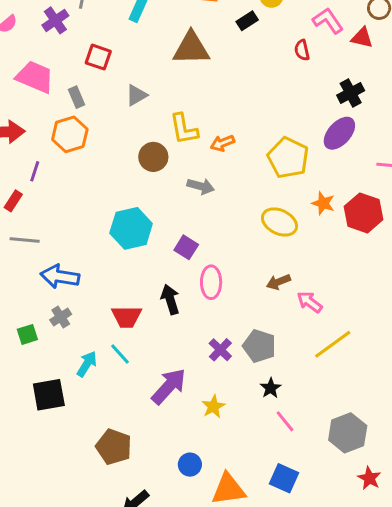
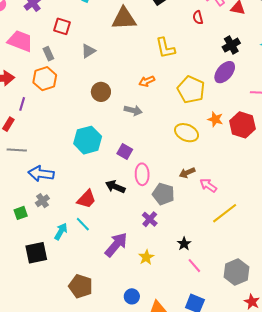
yellow L-shape: (184, 129) -> (165, 48), moved
black arrow: (170, 299) -> (115, 187), turned -48
red trapezoid: (127, 317) -> (86, 199), turned -45
gray pentagon: (259, 346) -> (163, 194), moved

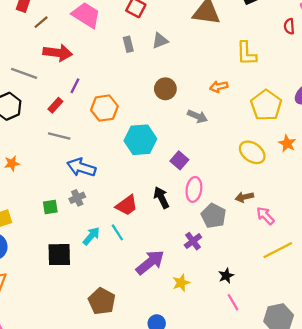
gray rectangle: (48, 54) -> (128, 44), moved
orange hexagon: (45, 79) -> (104, 108), moved
black arrow: (115, 187) -> (161, 198), turned 30

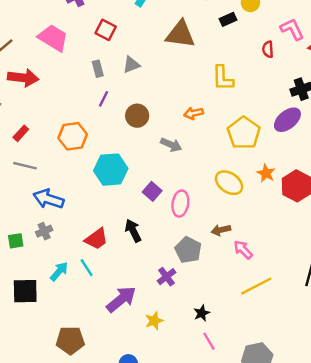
purple line: (75, 86) -> (103, 99), moved
pink ellipse: (194, 189) -> (180, 204), moved
brown pentagon: (102, 301) -> (70, 340), turned -30

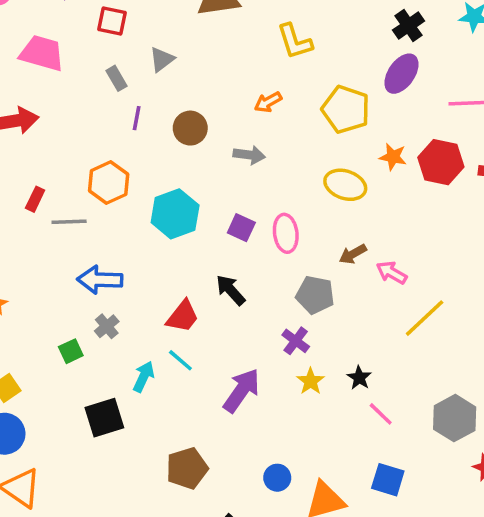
gray line: (25, 166) -> (69, 222), moved
yellow star: (154, 321) -> (311, 381), moved

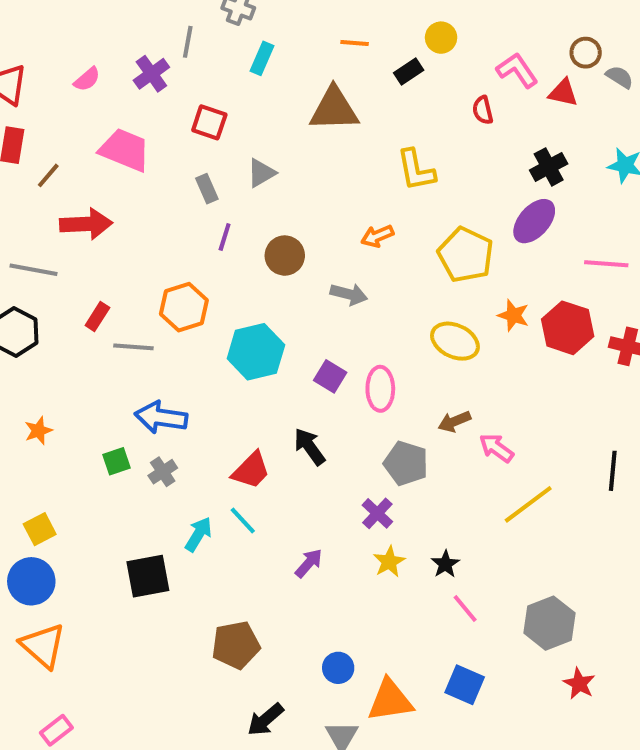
green square: (71, 351) -> (117, 461), moved
purple arrow: (242, 390) -> (309, 563), size x0.6

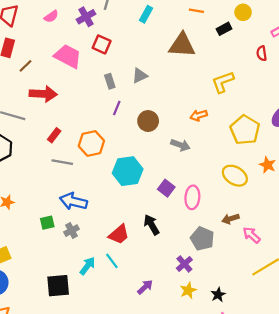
red square: (209, 122) -> (102, 44), moved
yellow L-shape: (416, 170) -> (223, 82), turned 75
red rectangle: (97, 316) -> (54, 135), moved

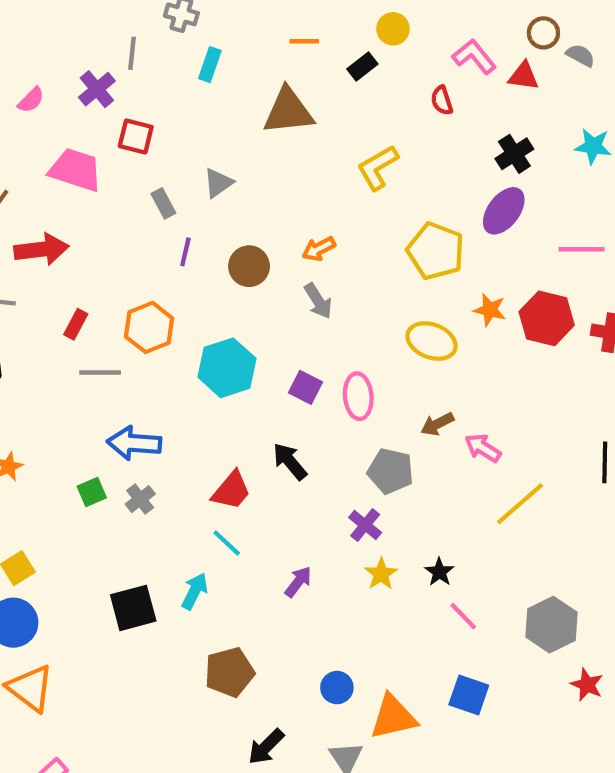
orange arrow: (199, 115) -> (319, 249), moved
gray arrow: (180, 145) -> (318, 301), turned 48
cyan arrow: (87, 266) -> (195, 591), moved

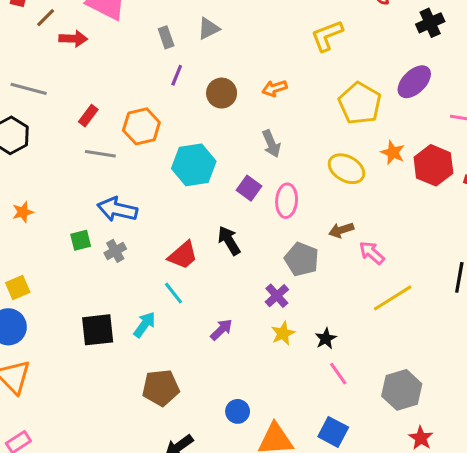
black cross: (514, 154) -> (430, 23), moved
red arrow: (41, 249) -> (73, 39), moved, size x0.7
gray arrow: (318, 301) -> (271, 144), moved

